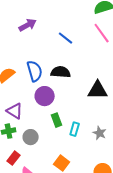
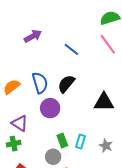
black semicircle: (61, 72) -> (66, 84), turned -54
green rectangle: (57, 120) -> (62, 141), moved
gray circle: (31, 137) -> (53, 157), moved

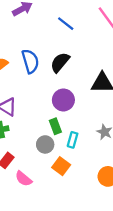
purple circle: (50, 108) -> (63, 100), moved
cyan rectangle: (80, 142) -> (73, 140), moved

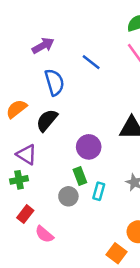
blue semicircle: (30, 61) -> (54, 82), moved
black semicircle: (60, 62) -> (47, 120), moved
orange square: (61, 166) -> (117, 253), moved

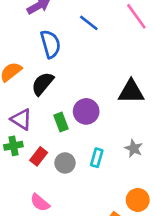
green rectangle: (80, 176) -> (61, 122), moved
red rectangle: (25, 214) -> (39, 156), moved

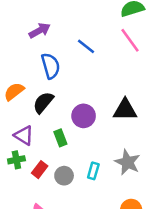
purple circle: (86, 111) -> (84, 116), moved
gray star: (134, 148) -> (127, 162), size x1.5

